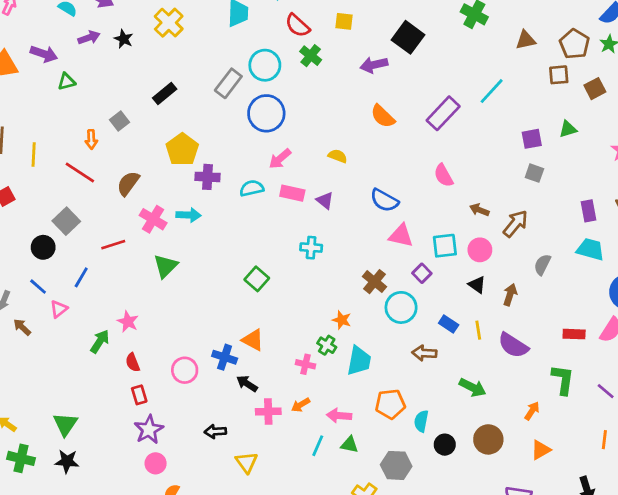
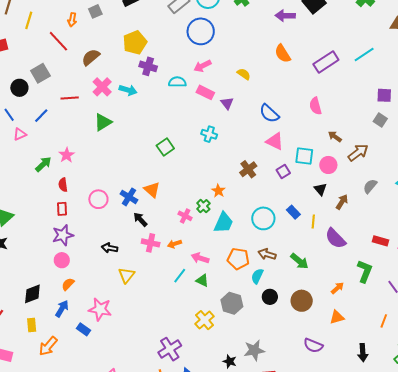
cyan circle: (401, 307) -> (263, 218), moved
brown arrow: (424, 353) -> (267, 254), moved

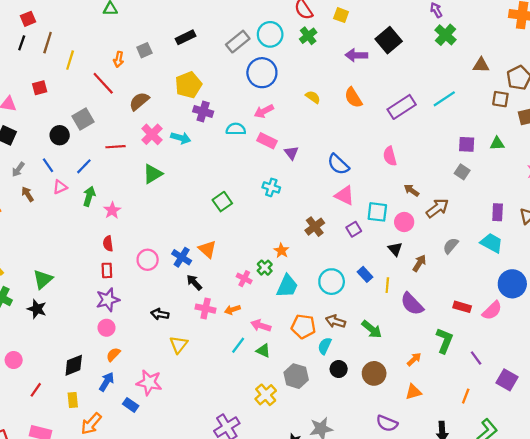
yellow semicircle: (244, 74) -> (313, 97), moved
green arrow: (43, 164) -> (89, 196), moved, turned -30

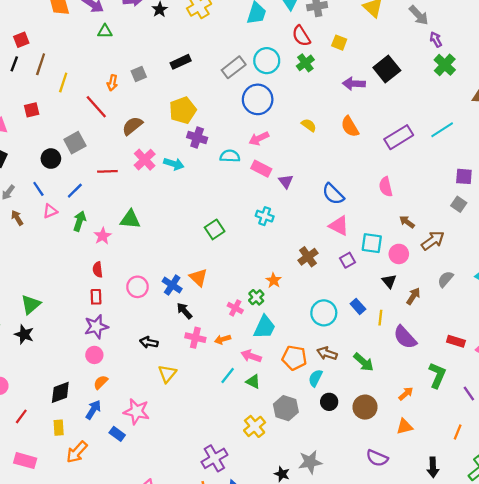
green triangle: (153, 174) -> (130, 219), moved, turned 35
cyan trapezoid: (287, 286) -> (264, 327), moved

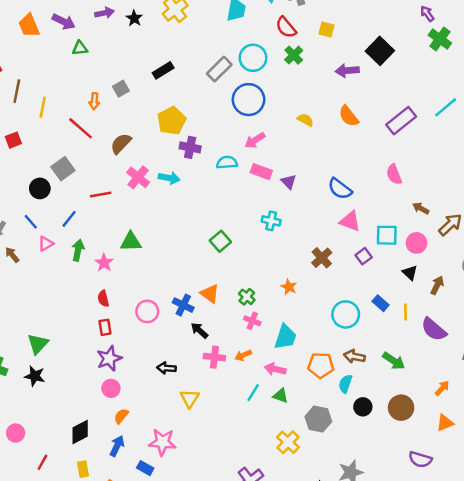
green cross: (256, 297) -> (247, 297), moved

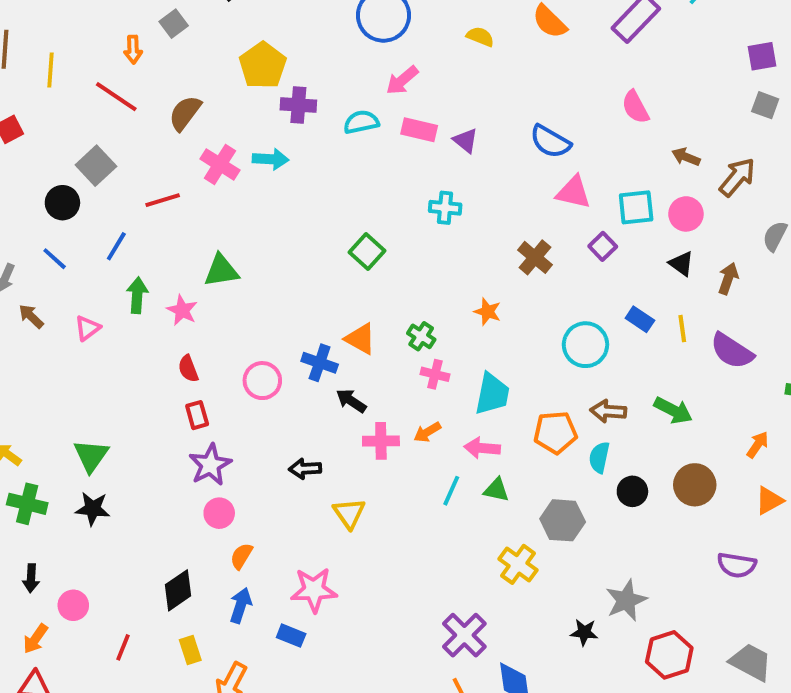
pink triangle: (46, 244) -> (87, 328), moved

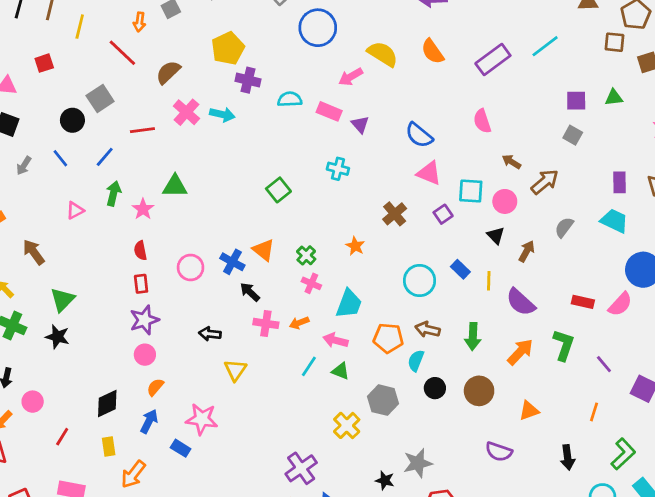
yellow semicircle: (480, 37) -> (383, 54), size x1.6
pink arrow: (402, 80) -> (351, 77), moved
brown arrow: (31, 316) -> (34, 252), moved, size x1.4
green arrow: (673, 410) -> (473, 336), turned 56
orange arrow: (757, 445) -> (520, 352), moved, size x1.5

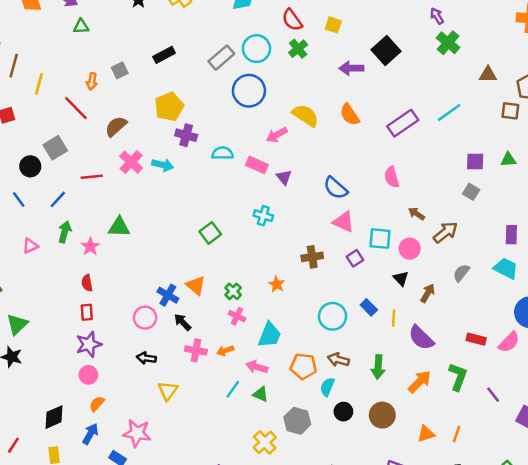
brown cross: (395, 214) -> (312, 257), turned 30
pink circle: (191, 268) -> (145, 318), moved
orange line: (594, 412) -> (456, 434), moved

